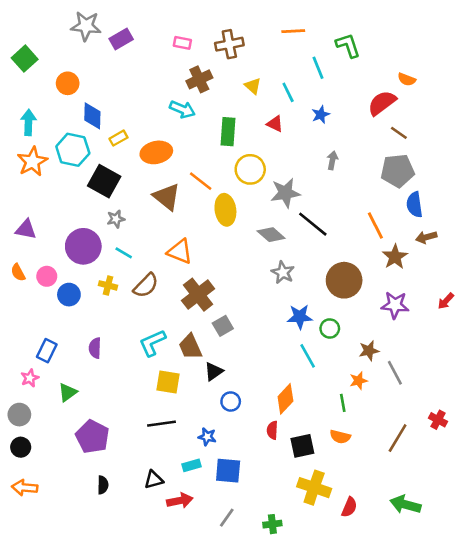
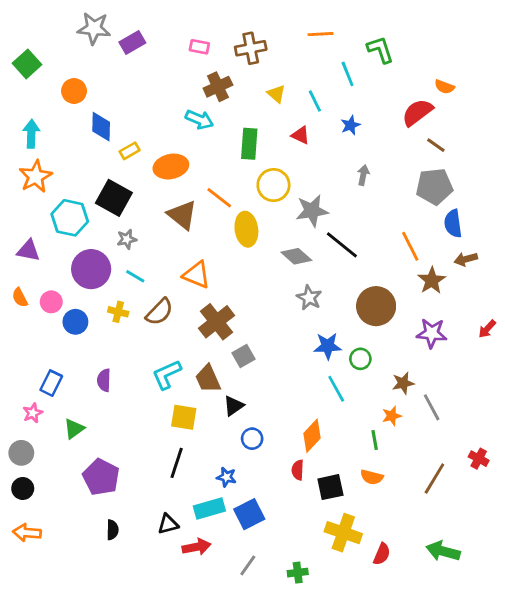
cyan hexagon: (73, 150) -> (70, 218), moved
black line: (162, 424) -> (177, 463), turned -64
cyan rectangle: (192, 465) -> (209, 508), size x1.5
blue square: (228, 471) -> (249, 514), turned -32

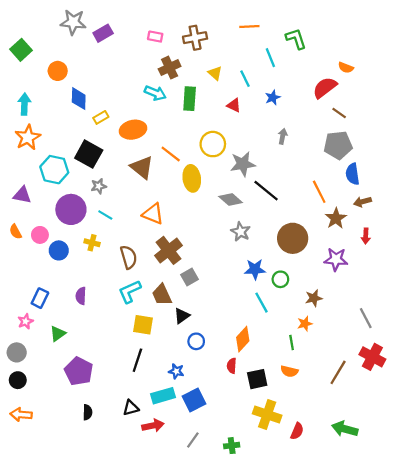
green rectangle: (249, 144) -> (190, 99), moved
brown semicircle: (159, 312) -> (129, 257), moved, turned -60
red arrow: (487, 329) -> (366, 236), moved, turned -40
gray line: (432, 407) -> (366, 318), moved
red cross: (479, 459) -> (372, 357), size x1.6

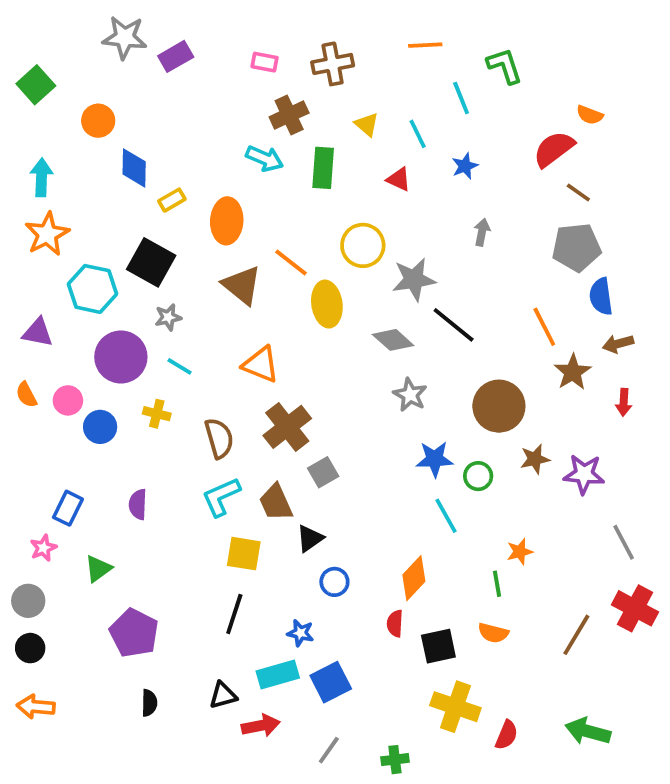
orange ellipse: (133, 130) -> (227, 221), turned -75
purple star: (336, 259) -> (584, 474), moved
brown star: (314, 298) -> (535, 459), moved

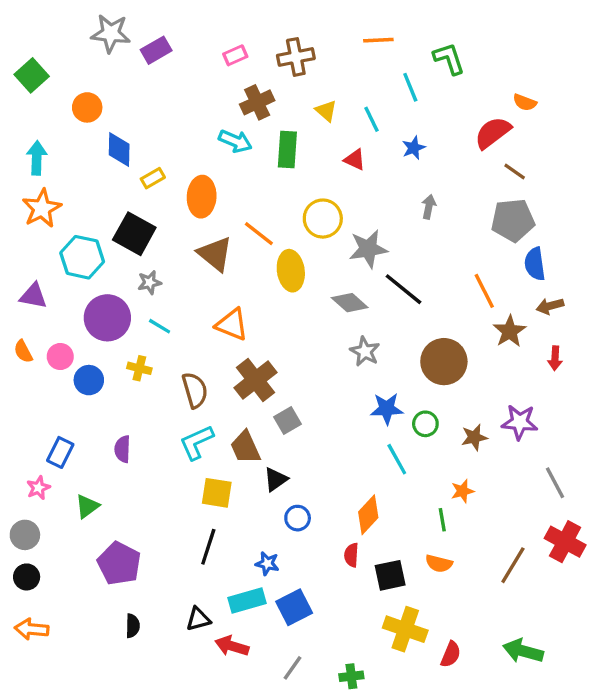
pink rectangle: (265, 62) -> (235, 55), turned -35
brown star: (535, 459) -> (474, 437), moved
red arrow: (261, 726) -> (232, 646), turned -152

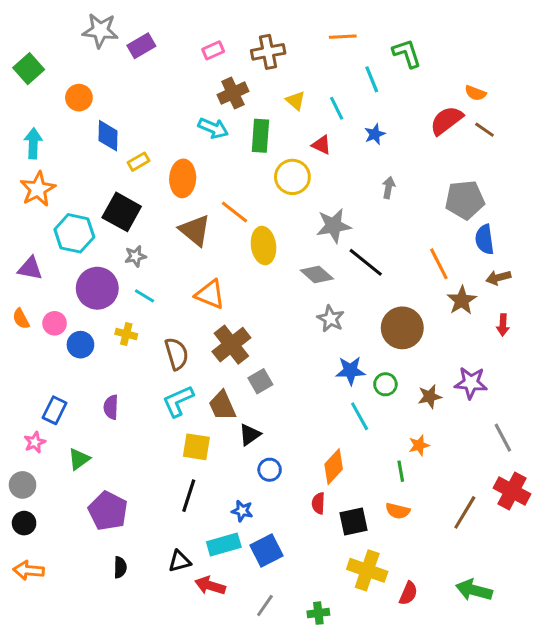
brown line: (515, 171) -> (485, 130), moved
yellow circle: (323, 219) -> (292, 177), moved

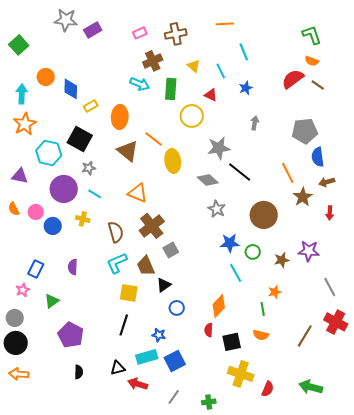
green L-shape: (407, 53) -> (312, 35), moved
orange circle: (79, 98) -> (46, 77), moved
black circle: (24, 523) -> (16, 343), size x1.5

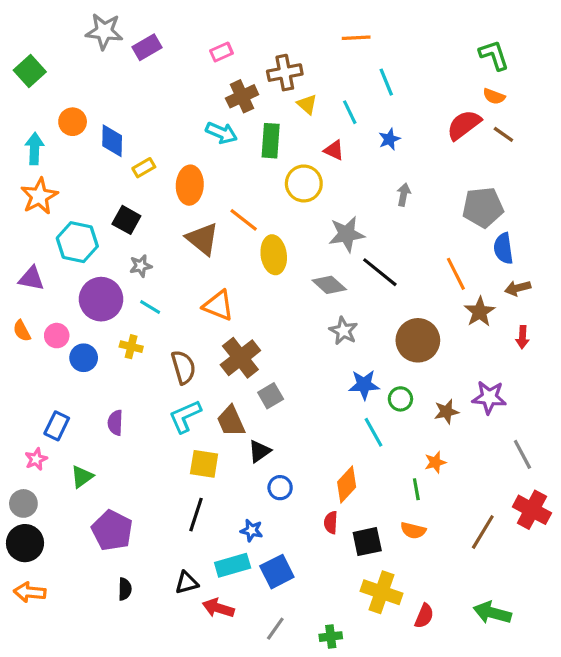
brown cross: (176, 34) -> (285, 73), moved
black square: (80, 139) -> (126, 220), size x0.7

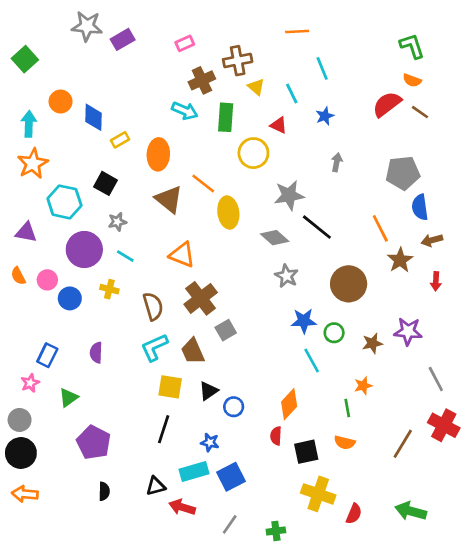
black triangle: (259, 451) -> (209, 391), moved

